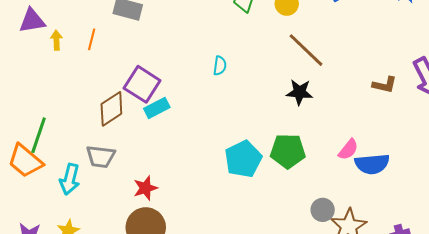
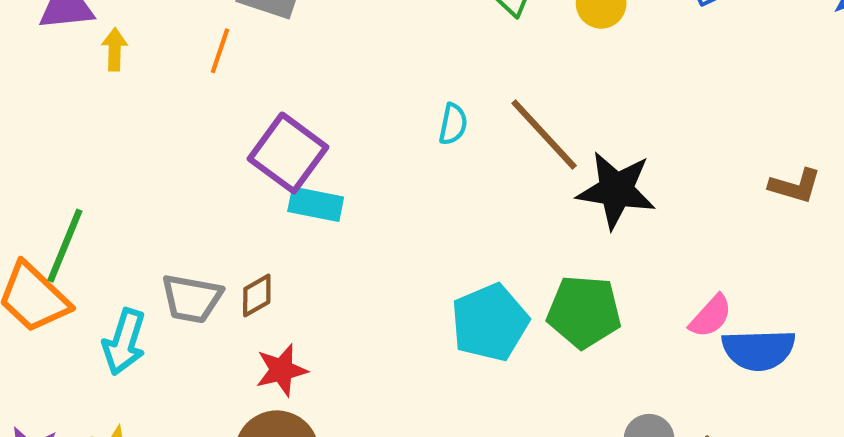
orange line: (92, 39) -> (220, 51), moved
brown line: (306, 50) -> (544, 135), moved
black star: (300, 92) -> (616, 190), size x1.4
cyan rectangle: (157, 108) -> (316, 204), turned 35
brown diamond: (111, 109) -> (257, 296), moved, size x0.6

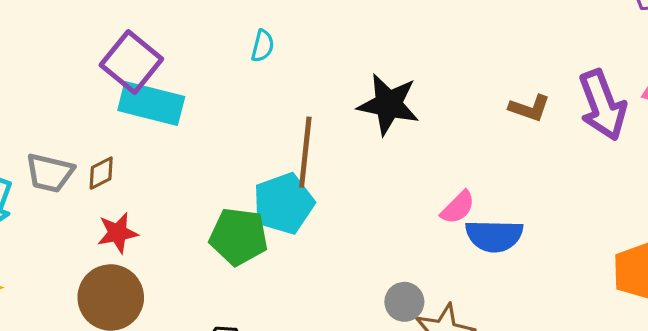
brown line: (544, 135) -> (305, 152), moved, turned 46
cyan rectangle: (316, 204) -> (151, 104), size x1.5
green pentagon: (584, 312) -> (239, 237), moved

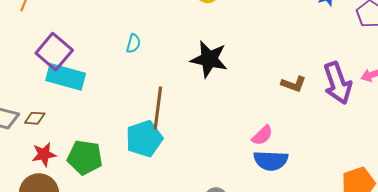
black star: (388, 104) -> (209, 59), moved
brown diamond: (101, 173) -> (35, 118), turned 30
pink semicircle: (458, 207) -> (262, 135), moved
green pentagon: (239, 237) -> (85, 157), moved

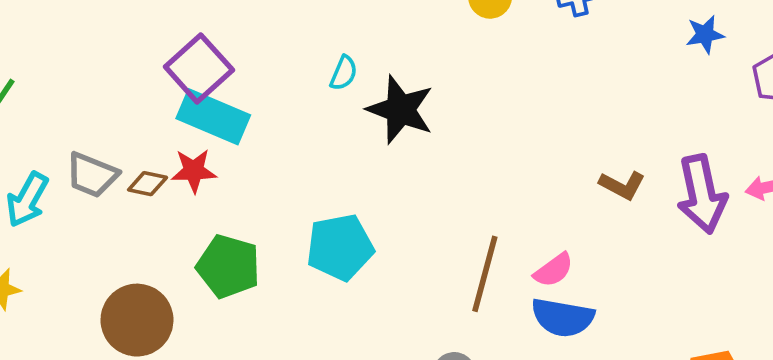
black star: (209, 59) -> (400, 110), moved
brown line: (158, 108) -> (485, 274), moved
red star: (44, 154) -> (194, 171), moved

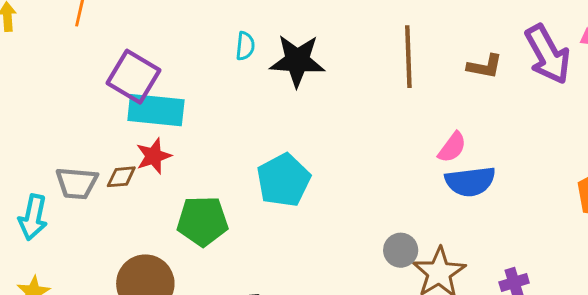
brown line: (485, 274) -> (408, 57), moved

